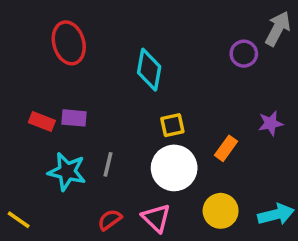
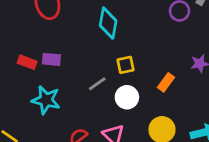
gray line: (108, 164) -> (97, 84), moved, turned 42
white circle: (174, 168) -> (127, 97), size x0.7

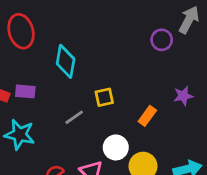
cyan diamond: (108, 23) -> (66, 61), moved
white circle: (127, 97) -> (116, 147), moved

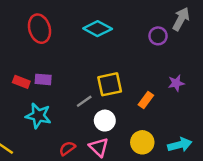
cyan diamond: (66, 61) -> (98, 29), moved, turned -72
yellow square: (104, 97) -> (110, 84), size x1.5
white circle: (116, 147) -> (105, 121), moved

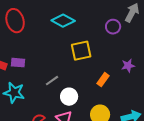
yellow square: (110, 84) -> (81, 51), moved

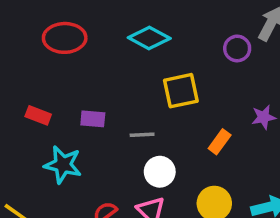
red ellipse: (15, 21) -> (65, 38), turned -75
purple rectangle: (18, 63) -> (93, 119), moved
gray line: (52, 81) -> (142, 135), moved, turned 32

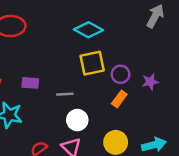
cyan diamond: (149, 38) -> (88, 30), moved
purple circle: (237, 48) -> (121, 74), moved

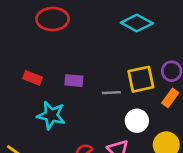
yellow square: (92, 63) -> (141, 79), moved
white circle: (77, 120) -> (137, 121), moved

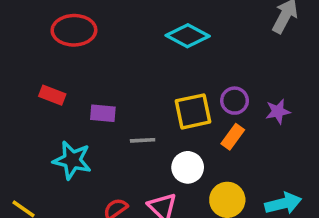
red rectangle: (32, 78) -> (52, 95), moved
gray line: (111, 93) -> (143, 140), moved

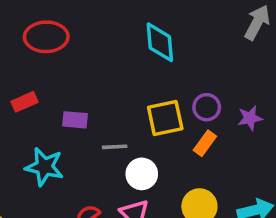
cyan diamond: (188, 36) -> (160, 42), turned 57
red rectangle: (52, 95) -> (25, 102), turned -45
white circle: (188, 167) -> (142, 174), moved

